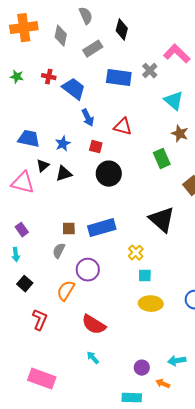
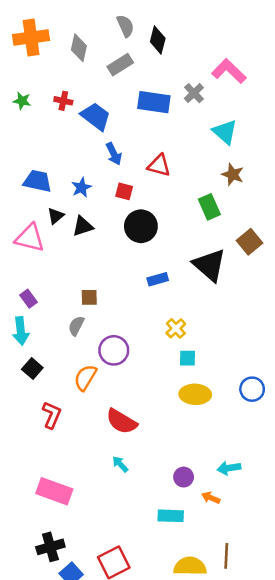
gray semicircle: (86, 16) -> (125, 26), moved
black triangle: (162, 220) -> (209, 265), moved
blue rectangle: (102, 228) -> (158, 279), moved, size x0.6
cyan arrow: (16, 255) -> (21, 331), size x1.5

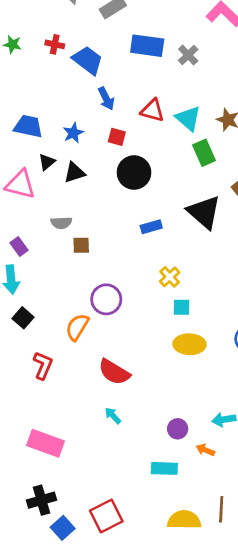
gray cross: (194, 93) -> (188, 55), moved
cyan triangle: (225, 132) -> (188, 118), moved
gray semicircle: (76, 326) -> (61, 223), moved, turned -120

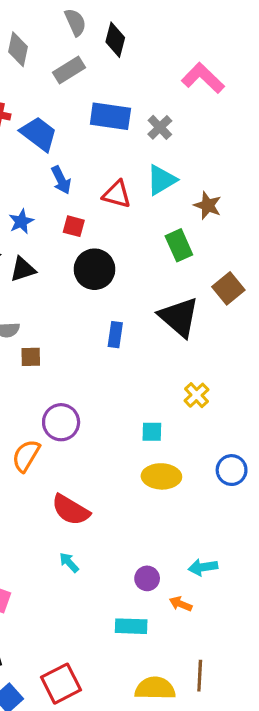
cyan triangle: (188, 118) -> (161, 180), moved, turned 48
blue rectangle: (151, 227) -> (115, 335), turned -66
yellow cross: (170, 277) -> (196, 395), moved

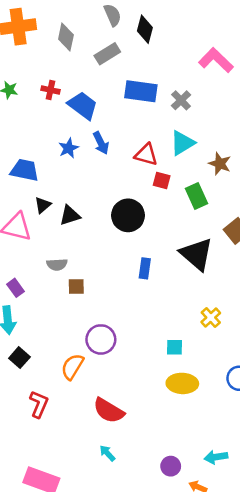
blue star: (21, 221) -> (69, 148), moved
red square: (74, 226) -> (162, 180), moved

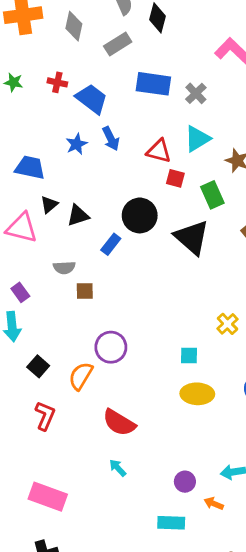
black triangle: (197, 254) -> (192, 237), moved
blue rectangle: (145, 268) -> (111, 244), moved, turned 30
black square: (19, 358) -> (38, 366), moved

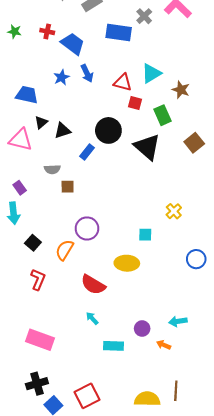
gray cross: (196, 93) -> (144, 16), moved
yellow ellipse: (197, 394) -> (127, 263), moved
cyan rectangle: (171, 523) -> (114, 346), moved

